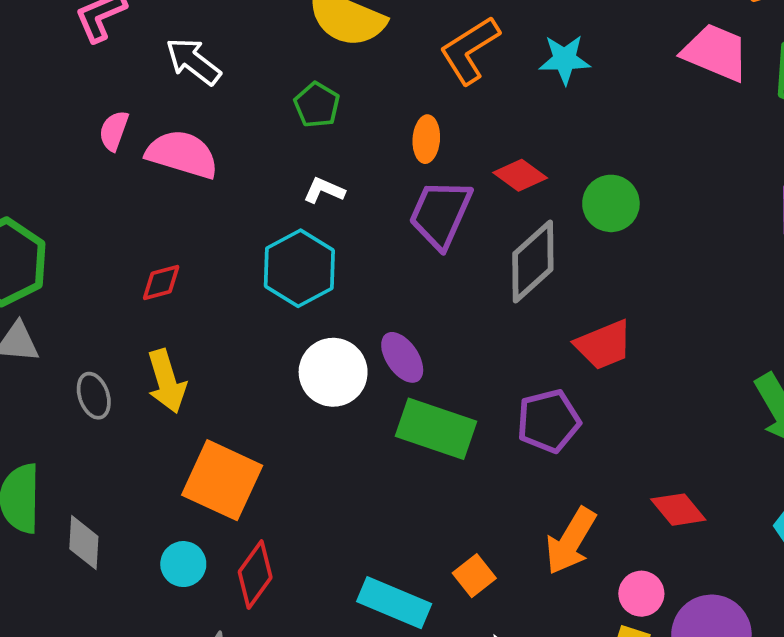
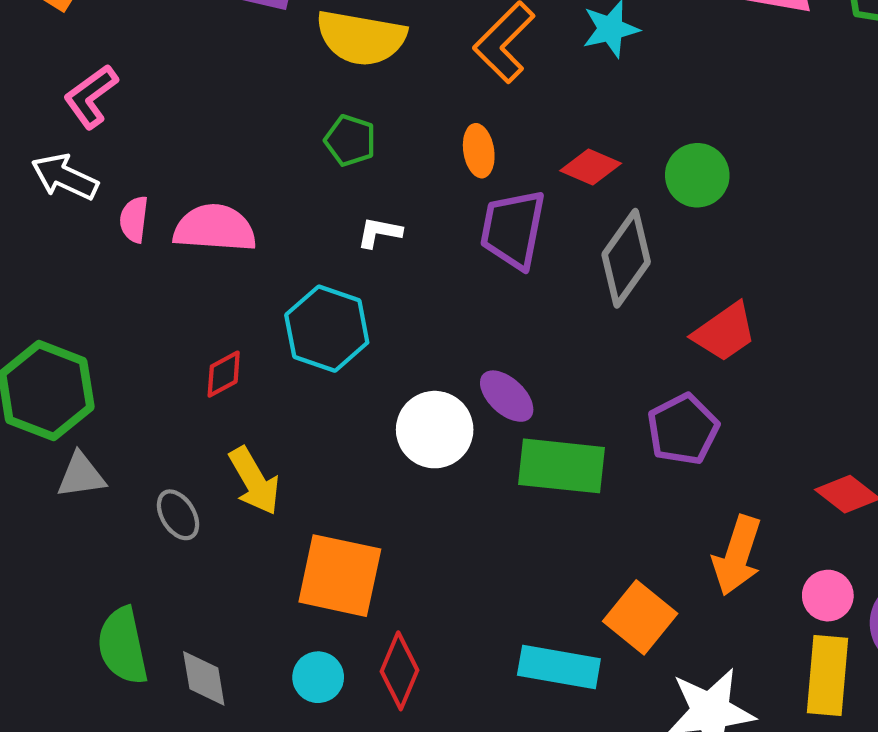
white arrow: (193, 61) -> (65, 177), moved
cyan hexagon: (299, 268) -> (327, 329), moved
orange square: (474, 576) -> (640, 617), size x1.5

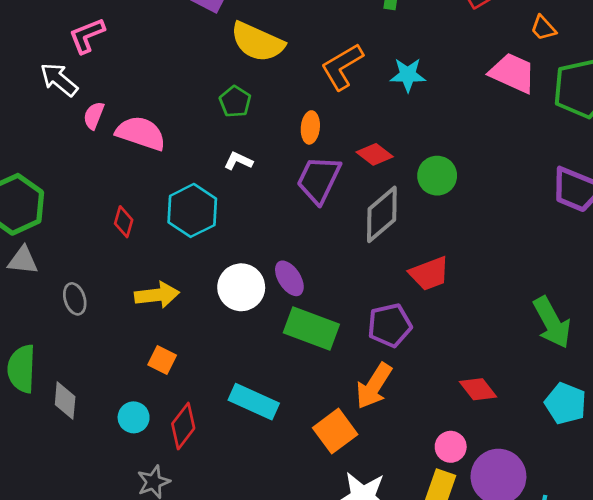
red diamond: (224, 374) -> (124, 222), turned -60
yellow arrow: (254, 481) -> (157, 295), moved, turned -81
orange arrow: (737, 555) -> (374, 386), moved
orange square: (340, 576) -> (162, 360), size x0.5
cyan rectangle: (559, 667) -> (254, 402), moved

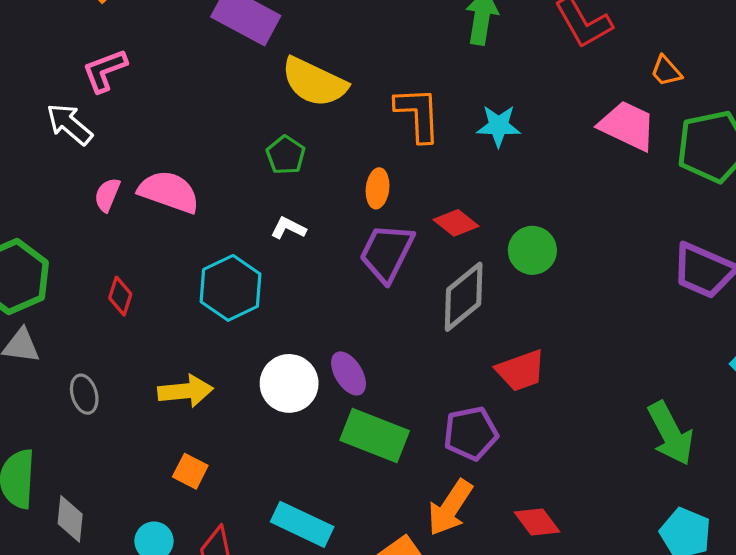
orange L-shape: (342, 67) -> (418, 114), turned 117
pink semicircle: (94, 116) -> (107, 195), moved
red diamond: (124, 222) -> (120, 296), moved
red diamond: (478, 389) -> (537, 522), moved

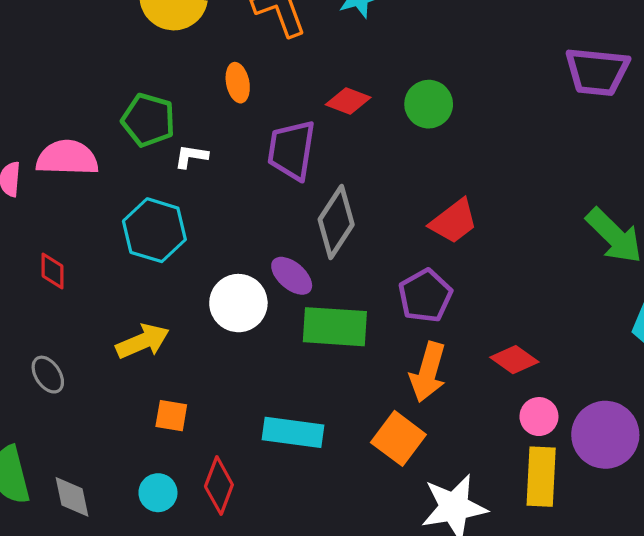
green pentagon: (286, 155) -> (148, 120), moved, size x1.4
orange ellipse: (378, 188) -> (238, 83), moved
gray diamond: (464, 297) -> (336, 222), moved

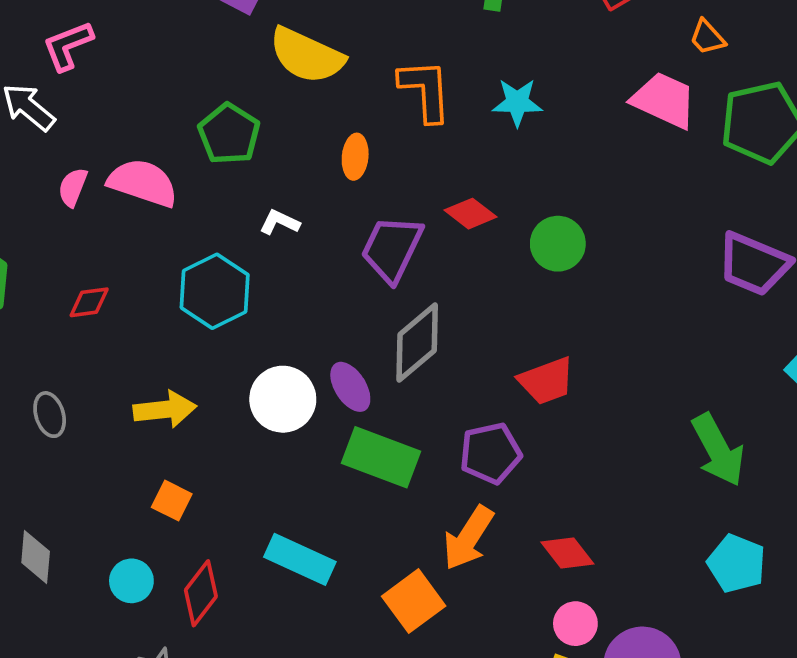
green pentagon: (148, 120) -> (229, 134), moved
red diamond: (53, 271) -> (89, 302), turned 66

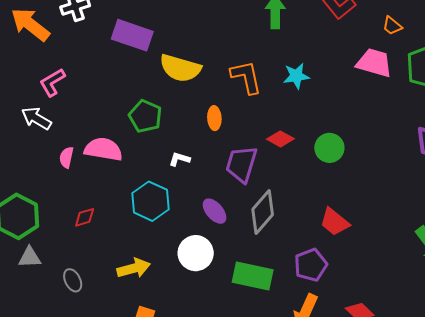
red trapezoid: (546, 381) -> (335, 222), turned 68
purple ellipse: (350, 387) -> (215, 211), moved

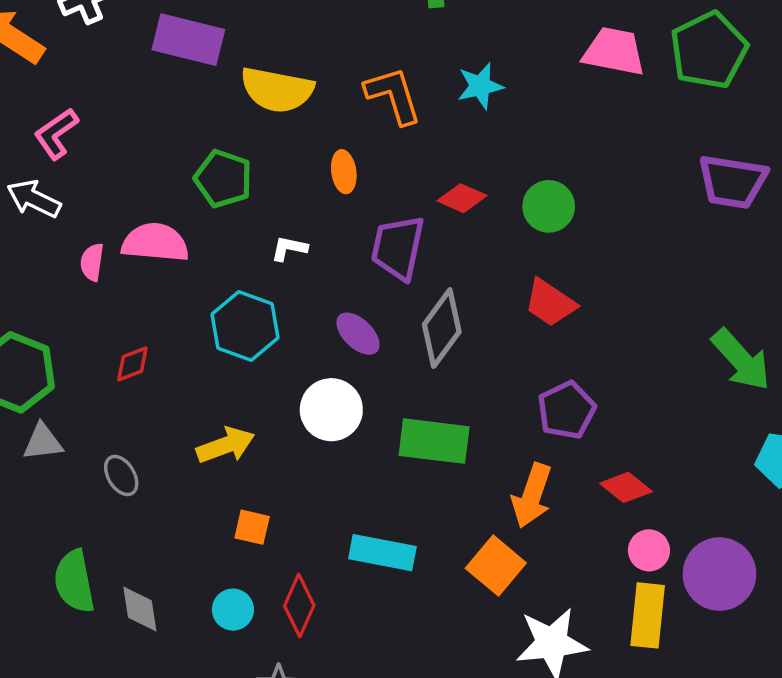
red trapezoid: (335, 222) -> (550, 303), moved
purple pentagon: (311, 265) -> (566, 410), moved

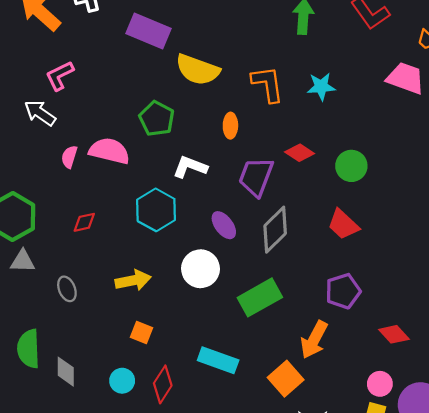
white L-shape: (289, 248) -> (190, 167), size x1.5
green rectangle: (434, 441) -> (260, 297), turned -45
red diamond: (626, 487) -> (394, 334), moved

